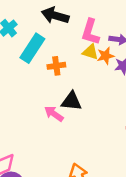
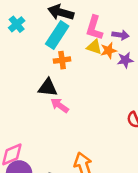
cyan rectangle: (32, 48) -> (57, 35), moved
black triangle: (71, 101) -> (48, 88), moved

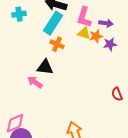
cyan cross: (17, 24) -> (19, 14), turned 32
orange cross: (62, 60) -> (57, 44), turned 32
pink arrow: (60, 105) -> (35, 82), moved

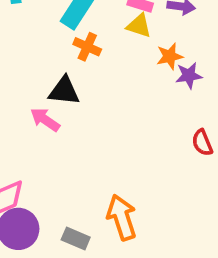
orange star: (96, 36) -> (170, 56), moved
purple star: (110, 44) -> (189, 76), moved

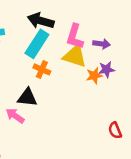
yellow triangle: (139, 26) -> (75, 56), size x1.5
purple star: (189, 76) -> (106, 69), moved

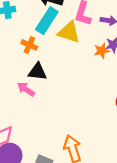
yellow triangle: (75, 56) -> (69, 32), moved
orange cross: (42, 69) -> (29, 45), moved

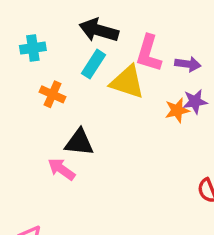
cyan rectangle: (47, 21) -> (93, 64), size x0.7
orange cross: (29, 45) -> (52, 94), moved

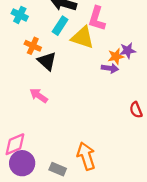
cyan cross: (33, 48) -> (20, 15), turned 35
purple arrow: (188, 64) -> (110, 68), moved
black triangle: (79, 142) -> (47, 61), moved, turned 36

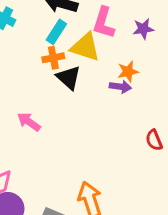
orange cross: (33, 46) -> (53, 58), moved, turned -35
purple star: (128, 51) -> (143, 29), moved
black triangle: (47, 61) -> (69, 78), moved

